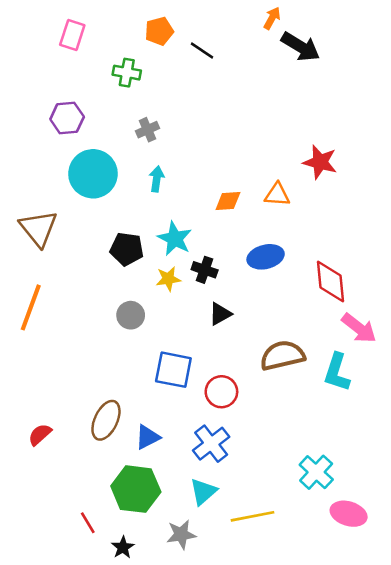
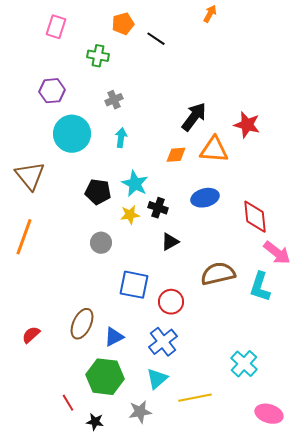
black arrow: (301, 47) -> (194, 117), moved, turned -84
orange triangle: (277, 195) -> (214, 150), size x1.4
pink ellipse: (349, 514) -> (269, 414), moved
black star: (123, 547) -> (95, 422), turned -30

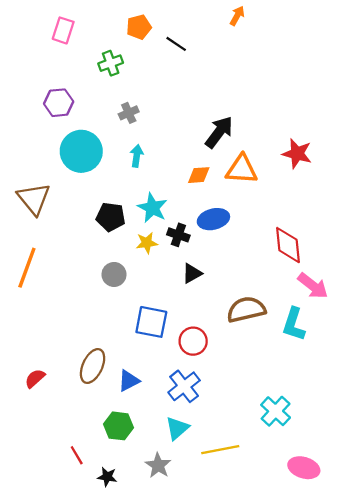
green cross: (98, 56) -> (111, 63), turned -30
red star: (247, 125) -> (297, 154), moved
blue ellipse: (205, 198) -> (213, 219), moved
green hexagon: (105, 377) -> (119, 426), size x0.7
gray star: (140, 412) -> (158, 465), turned -30

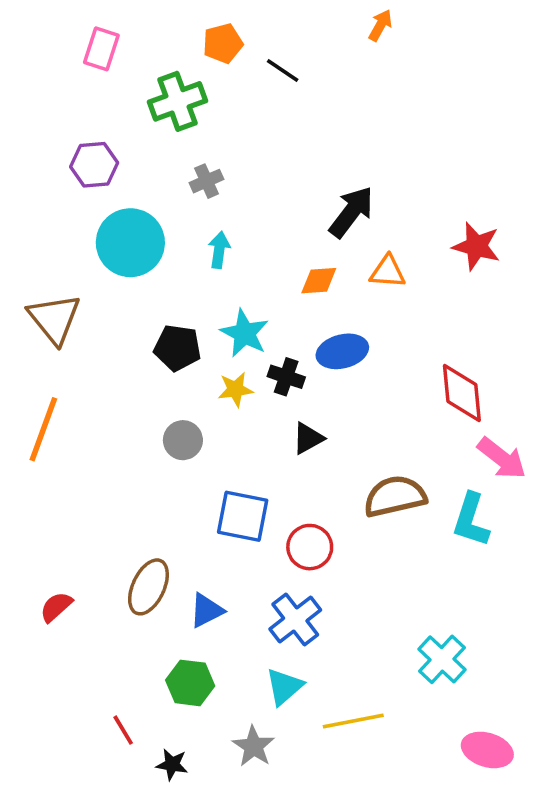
green cross: (111, 63) -> (177, 101), size x1.4
orange triangle: (242, 169) -> (388, 272), size x0.7

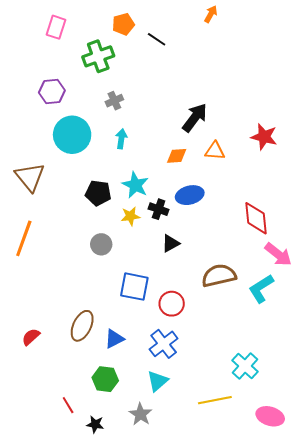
cyan L-shape: (471, 520) -> (261, 289), turned 40
yellow line: (353, 721) -> (215, 400), moved

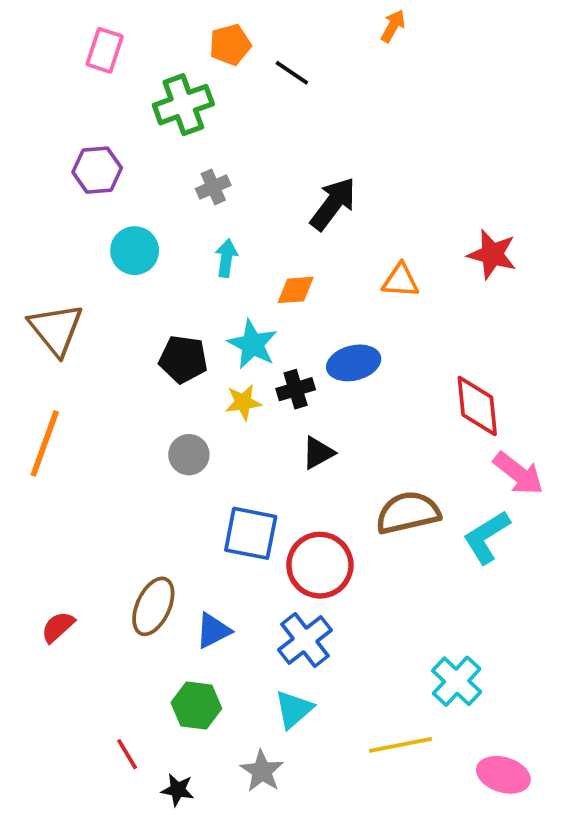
black arrow: (195, 118) -> (333, 204), moved
cyan circle: (72, 135) -> (135, 251), size x0.7
orange diamond: (177, 156) -> (296, 290), moved
black cross: (159, 209) -> (296, 389), turned -36
red circle: (172, 304) -> (320, 565), size x1.4

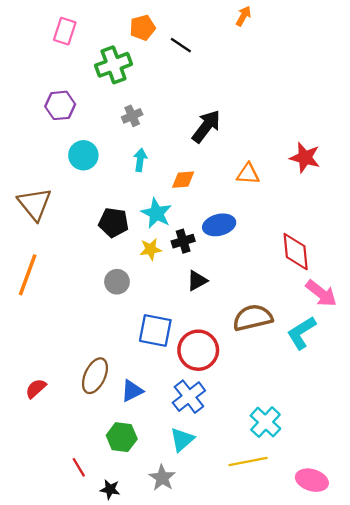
cyan cross: (457, 681) -> (265, 422), moved

